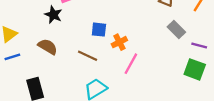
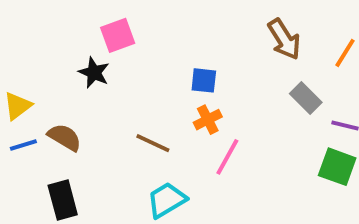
blue square: (99, 30) -> (204, 80), moved
brown semicircle: (48, 47) -> (65, 137), moved

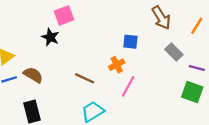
blue square: (204, 80) -> (130, 42), moved

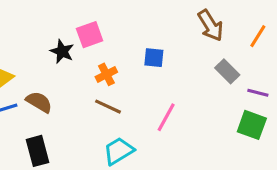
pink square: (64, 15) -> (90, 35), moved
blue square: (130, 42) -> (154, 58), moved
orange cross: (117, 65) -> (106, 74), moved

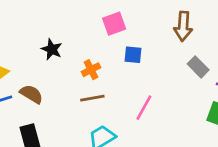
brown arrow: (210, 25) -> (183, 26), turned 36
pink square: (90, 35) -> (114, 24), moved
brown line: (108, 107) -> (92, 98), turned -35

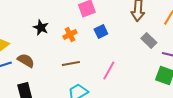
blue square: (133, 55) -> (101, 32), turned -32
orange cross: (91, 70) -> (70, 34), moved

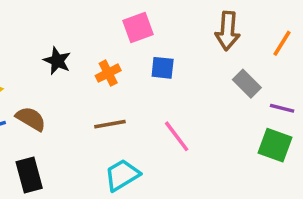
blue square: (101, 32) -> (163, 68), turned 32
pink line: (109, 70) -> (177, 136), turned -66

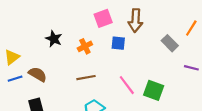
brown arrow: (228, 31) -> (135, 21), moved
gray rectangle: (247, 84) -> (170, 43), moved
green square: (275, 145) -> (154, 90), moved

